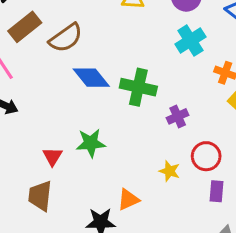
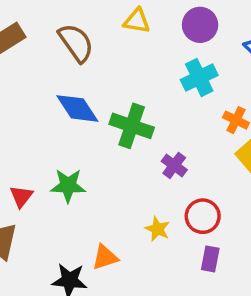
brown semicircle: (66, 38) -> (76, 43), moved, turned -96
purple cross: (178, 116) -> (174, 165), turned -35

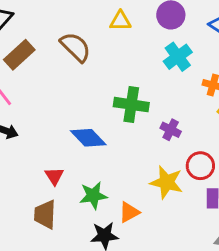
blue diamond: (77, 108) -> (88, 138), moved
green star: (68, 186) -> (93, 196), moved
yellow star: (157, 229) -> (167, 182), size x1.6

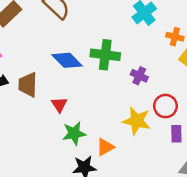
blue diamond: (88, 138) -> (67, 60), moved
red triangle: (54, 176) -> (59, 105), moved
brown trapezoid: (45, 214) -> (28, 85), moved

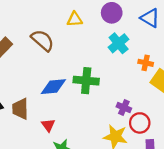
blue diamond: (67, 60) -> (53, 87), turned -48
purple cross: (139, 76) -> (124, 108), moved

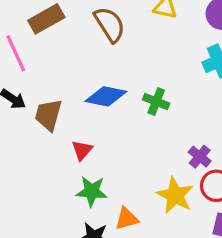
green cross: (86, 81) -> (156, 102), size x0.7

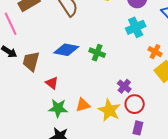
red triangle: (82, 150) -> (52, 83), turned -32
orange triangle: (127, 219) -> (83, 105), moved

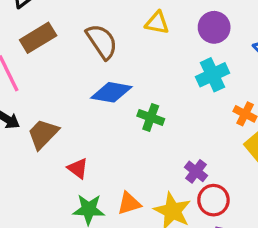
blue diamond: (66, 50) -> (111, 92), moved
brown trapezoid: (31, 61) -> (43, 134), turned 30

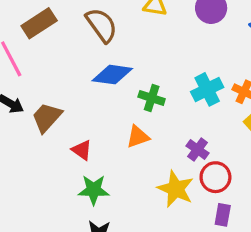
cyan cross: (213, 75) -> (207, 89), moved
orange triangle: (129, 203) -> (138, 137), moved

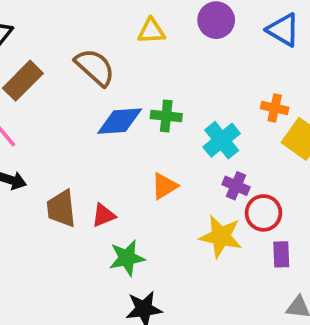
cyan cross: (207, 89) -> (222, 140), moved
green cross: (152, 98) -> (166, 116), moved
brown trapezoid: (47, 117) -> (61, 209), moved, turned -36
red triangle: (82, 150) -> (103, 215), turned -45

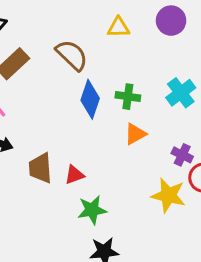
blue diamond: (120, 121) -> (90, 99), turned -69
cyan cross: (222, 140) -> (181, 93), moved
orange triangle: (164, 186) -> (135, 134), moved

